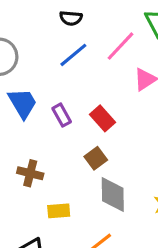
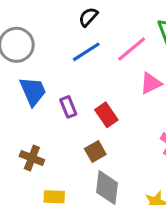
black semicircle: (71, 18) -> (88, 17), turned 120

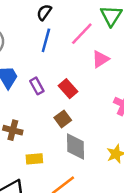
blue line: (86, 52) -> (46, 40), turned -35

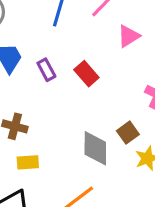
brown square: (63, 119) -> (128, 133), moved
yellow rectangle: (34, 159) -> (28, 162), moved

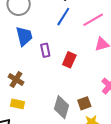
red rectangle: (86, 74) -> (69, 60), turned 49

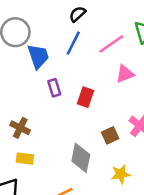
blue trapezoid: (24, 36) -> (38, 56), moved
brown square: (84, 103) -> (110, 135), moved

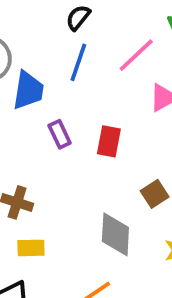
blue trapezoid: (38, 56) -> (28, 90), turned 36

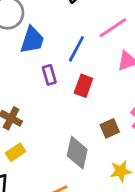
blue line: (78, 62) -> (76, 49), moved
yellow rectangle: (31, 248) -> (16, 152), turned -42

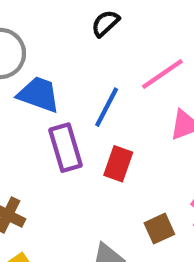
blue trapezoid: (32, 40) -> (39, 94), turned -88
purple rectangle: (49, 75) -> (66, 148), size x1.5

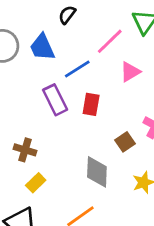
blue trapezoid: (39, 94) -> (42, 47), moved, turned -124
blue line: (107, 107) -> (77, 69), turned 40

